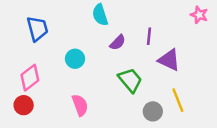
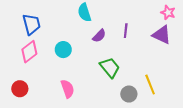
purple triangle: (169, 60) -> (162, 35), moved
pink diamond: (30, 78) -> (29, 52), moved

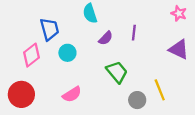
blue trapezoid: (31, 24) -> (49, 29), moved
purple triangle: (162, 35) -> (179, 49), moved
red circle: (20, 89) -> (21, 94), size x1.5
pink semicircle: (67, 89) -> (72, 94), turned 78

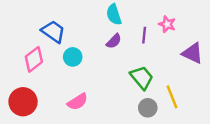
cyan semicircle: (90, 13) -> (114, 15), moved
pink star: (179, 13) -> (167, 24), moved
blue trapezoid: (49, 29) -> (53, 31), turned -40
green trapezoid: (117, 72) -> (142, 78), moved

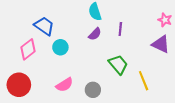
pink star: (167, 24) -> (165, 20), moved
gray circle: (148, 108) -> (93, 90), moved

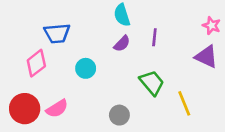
blue trapezoid: (44, 26) -> (57, 33), turned 140
cyan circle: (60, 47) -> (86, 68), moved
pink semicircle: (64, 85) -> (57, 109), moved

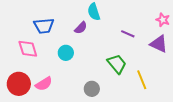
purple line: (154, 37) -> (128, 34), moved, turned -72
purple semicircle: (122, 44) -> (81, 28), moved
pink diamond: (36, 63) -> (28, 49), turned -70

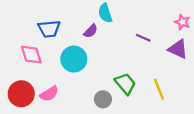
cyan circle: (66, 53) -> (74, 59), size x1.5
green trapezoid: (117, 64) -> (125, 84), moved

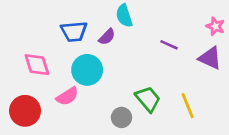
blue trapezoid: (49, 29) -> (74, 32), moved
pink semicircle: (49, 94) -> (67, 96), moved

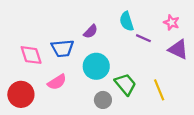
cyan semicircle: (124, 16) -> (127, 21), moved
pink star: (215, 26) -> (171, 22), moved
blue trapezoid: (74, 32) -> (63, 48), moved
cyan circle: (87, 70) -> (96, 66), moved

